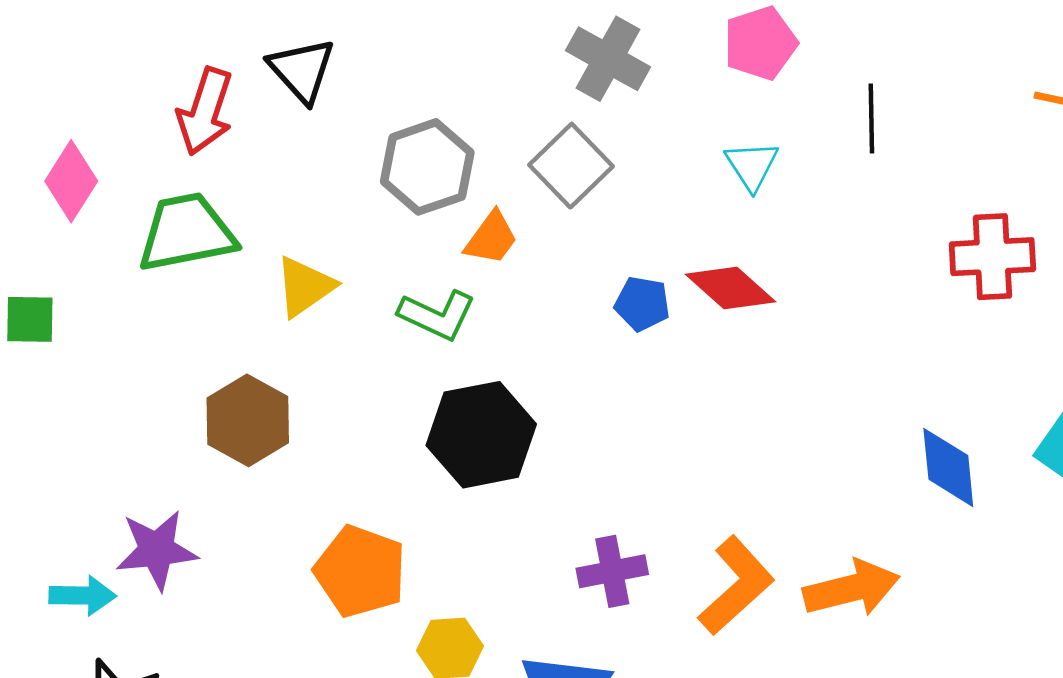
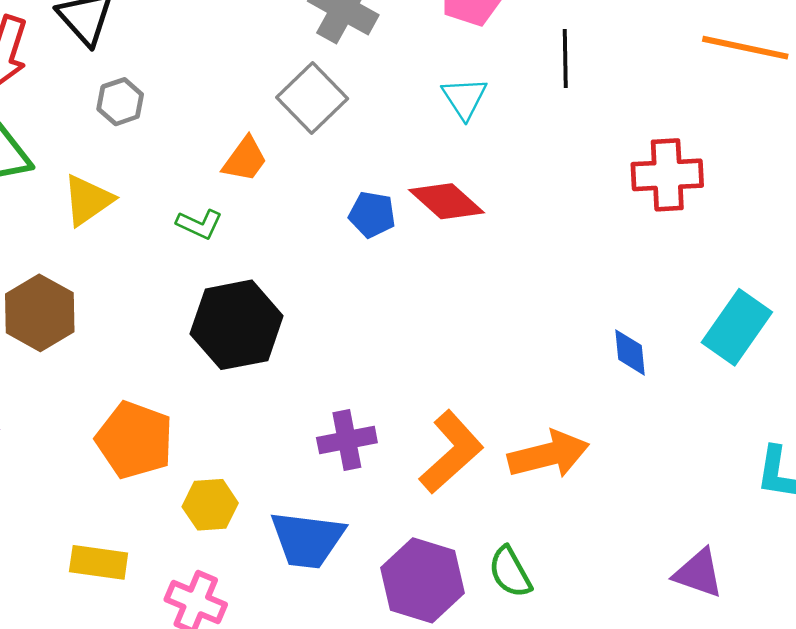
gray hexagon: (427, 167) -> (120, 102), moved, size x0.6
green L-shape: (437, 315) -> (199, 224), size x0.7
blue diamond: (948, 467) -> (630, 352), size x0.7

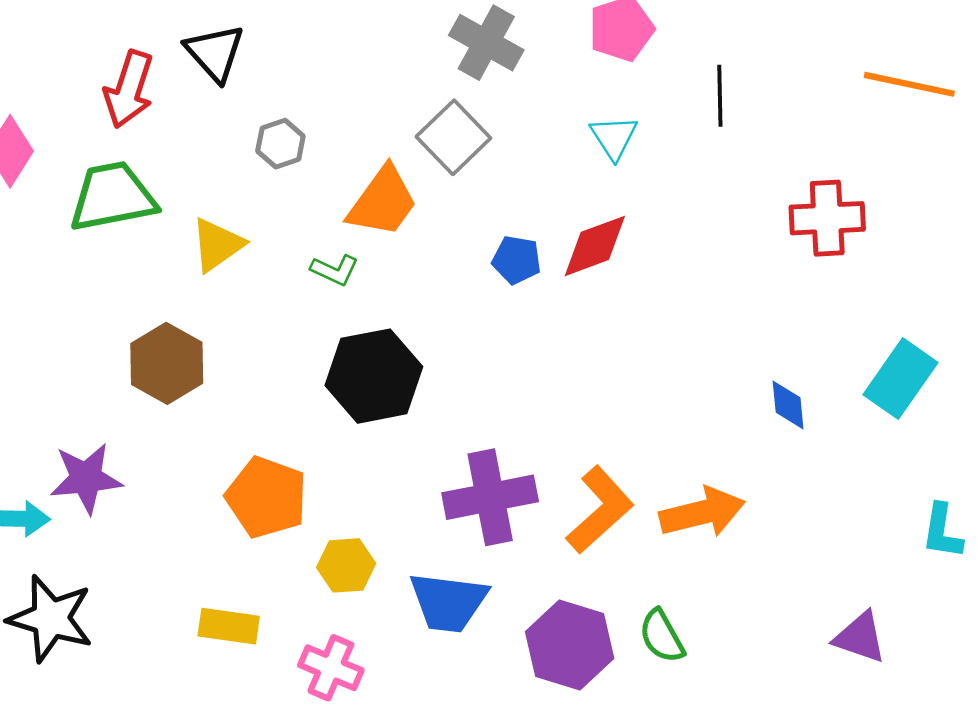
gray hexagon: (120, 102) -> (280, 144), moved
orange trapezoid: (245, 159) -> (383, 202), size x1.5
red diamond: (446, 201) -> (595, 246), turned -62
purple cross: (347, 440) -> (490, 497), size x1.5

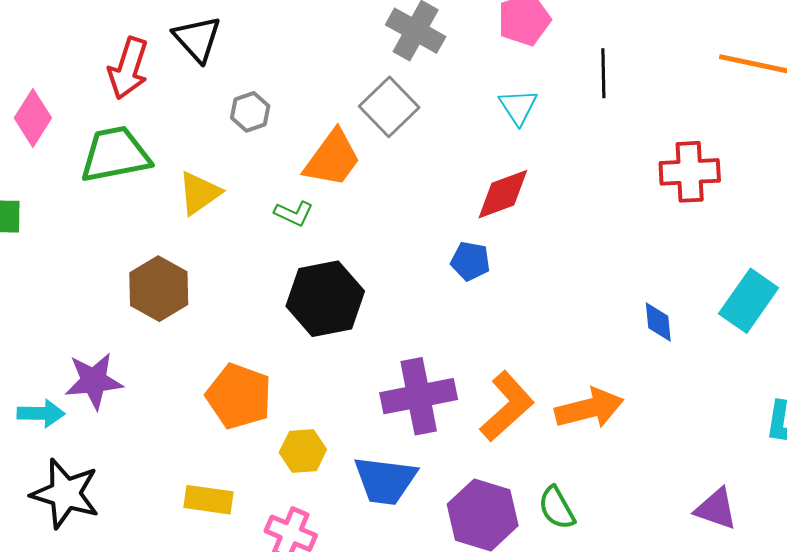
blue pentagon: (517, 260) -> (470, 261), moved

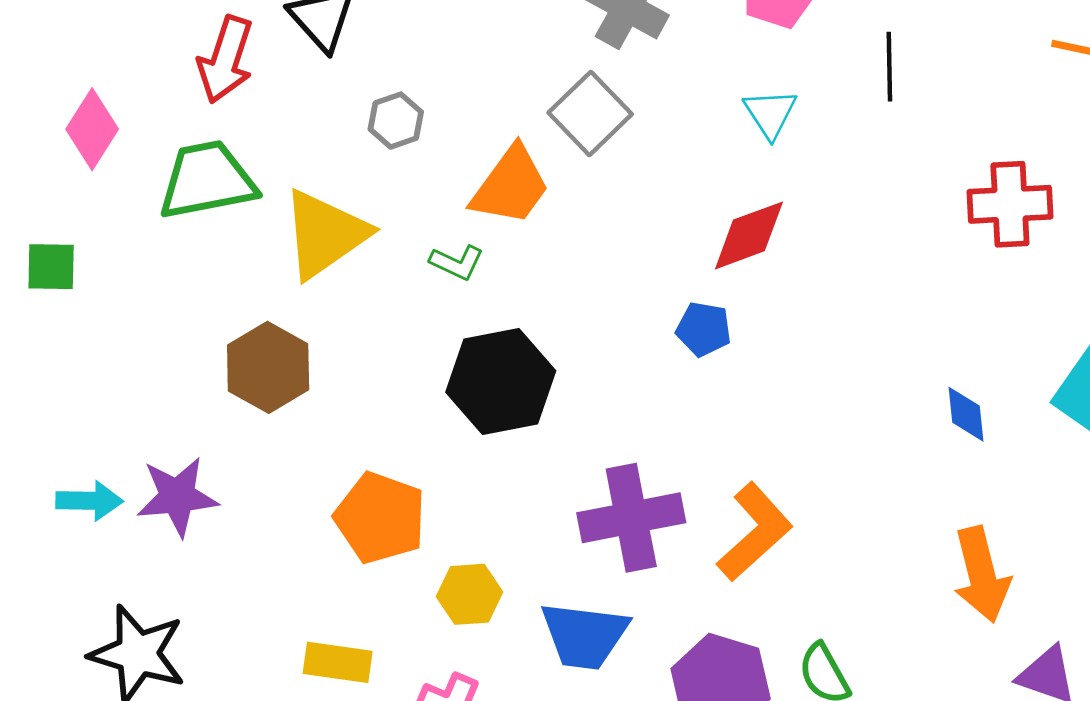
yellow triangle: (199, 193) -> (325, 234), size x1.5
orange arrow: (589, 408) -> (982, 574), moved, turned 90
cyan arrow: (41, 413) -> (89, 501), moved

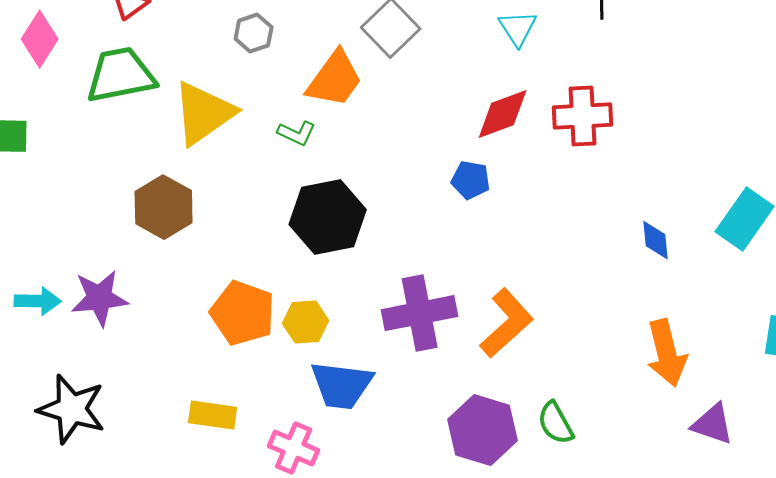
red cross: (1010, 204) -> (583, 116), moved
yellow hexagon: (470, 594) -> (306, 322), moved
blue trapezoid: (584, 635) -> (342, 385), moved

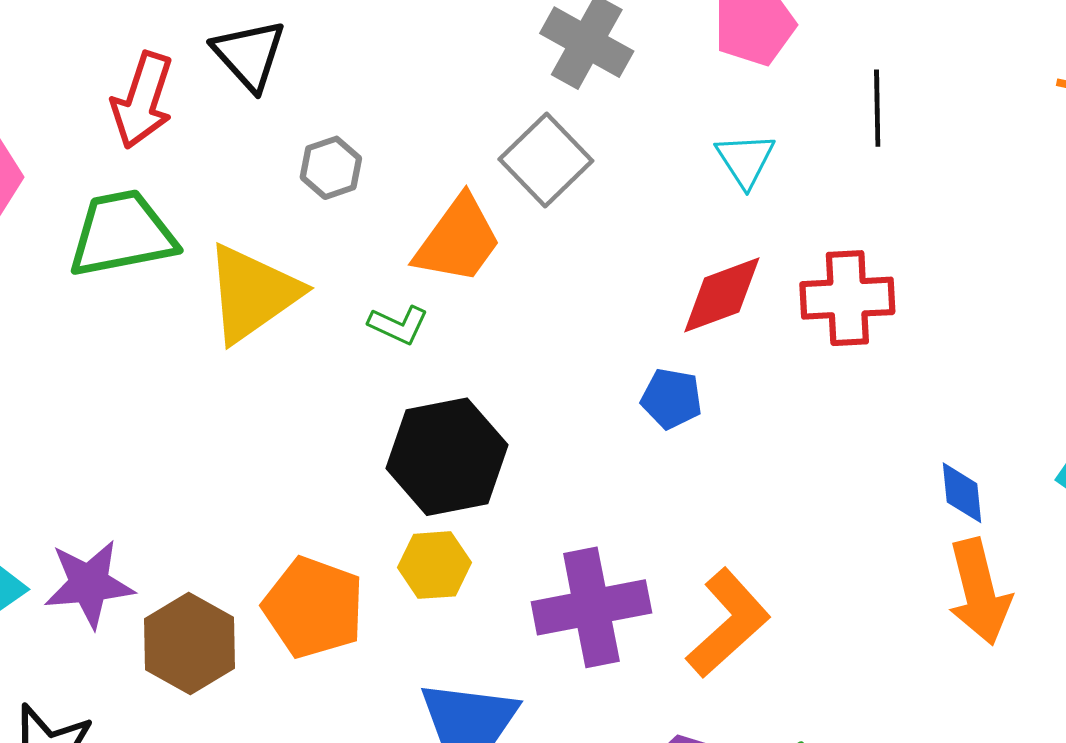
brown hexagon: (164, 207) -> (190, 644), moved
yellow hexagon: (306, 322) -> (434, 565), moved
orange arrow: (667, 353) -> (979, 592), moved

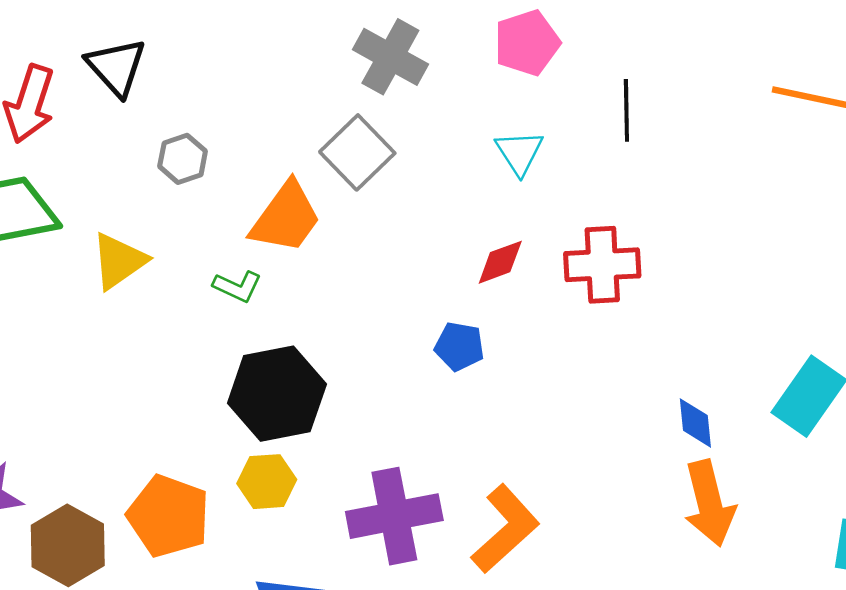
yellow triangle: (252, 293) -> (119, 261), size x0.7
red diamond: (722, 295) -> (500, 262), size x0.7

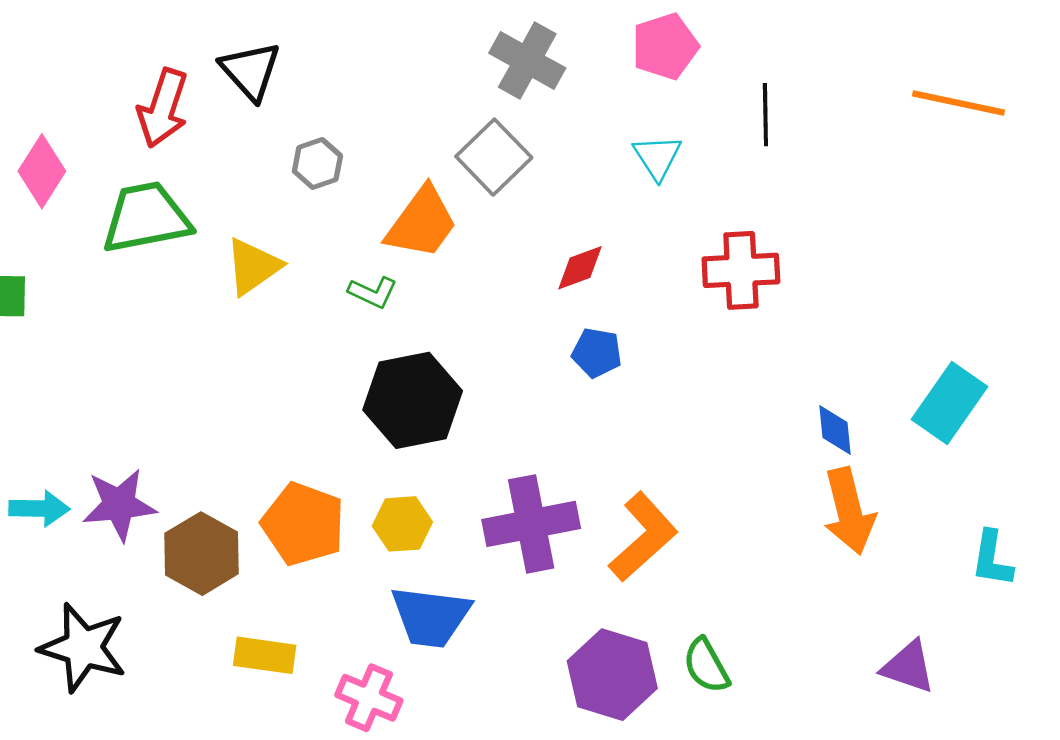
red diamond: (500, 262) -> (580, 268), moved
yellow hexagon: (267, 482) -> (402, 524), moved

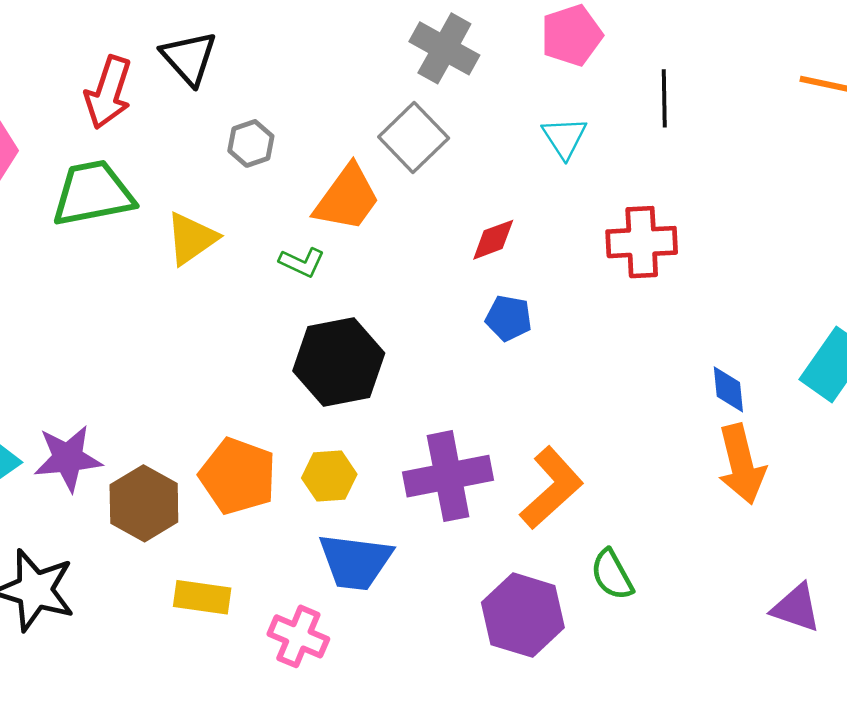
green semicircle: (706, 666) -> (612, 575), moved

